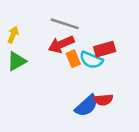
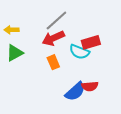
gray line: (65, 24) -> (56, 20), turned -60
yellow arrow: (13, 35) -> (11, 30), turned -112
orange rectangle: (73, 59) -> (53, 62), moved

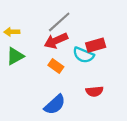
orange rectangle: (53, 62) -> (56, 66), turned -32
blue semicircle: (75, 91) -> (55, 105), moved

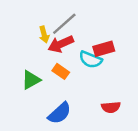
yellow arrow: (12, 32) -> (44, 34), moved, turned -104
green triangle: (15, 56) -> (31, 80), moved
red semicircle: (94, 91) -> (111, 107), moved

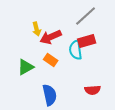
gray line: (64, 24) -> (86, 16), moved
cyan semicircle: (91, 60) -> (76, 50), turned 60
blue semicircle: (60, 113) -> (50, 95), turned -60

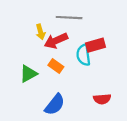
gray line: (86, 16) -> (69, 18), moved, turned 45
blue semicircle: (50, 95) -> (55, 105), turned 50

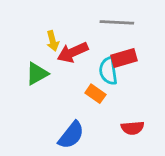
gray line: (69, 18) -> (117, 22), moved
orange rectangle: (56, 66) -> (95, 94), moved
green triangle: (28, 74) -> (37, 74), moved

